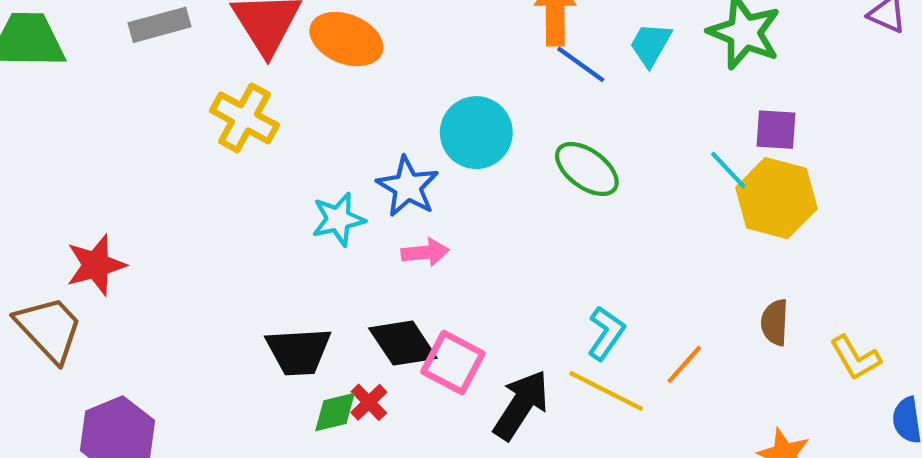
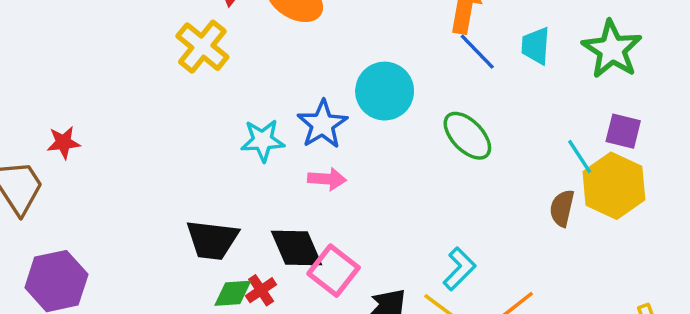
cyan trapezoid: (651, 45) -> (536, 46), turned -36
red star: (96, 265) -> (64, 142), size x0.7
brown semicircle: (775, 322) -> (562, 208), moved

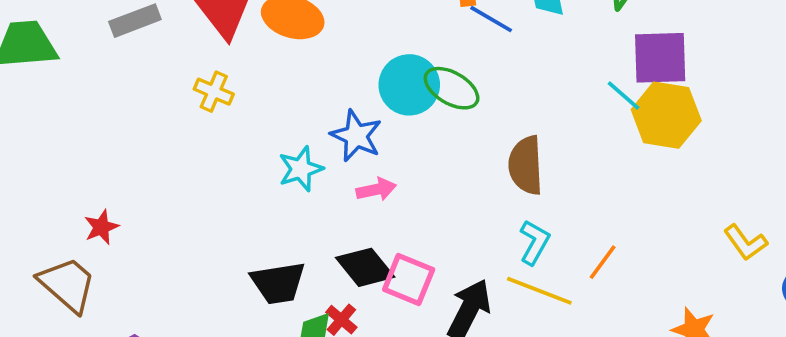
yellow cross: (202, 47) -> (214, 92), size x0.7
purple square: (623, 131) -> (660, 58), size x1.6
green ellipse: (467, 136) -> (452, 88), moved
brown semicircle: (562, 208) -> (526, 165), moved, size x1.5

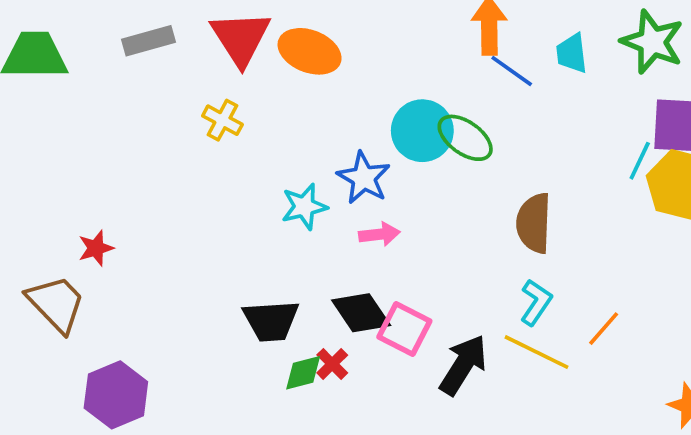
cyan line: (623, 96) -> (640, 161), turned 69

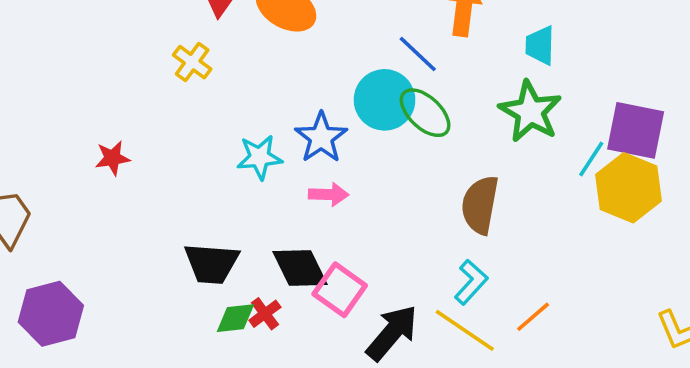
green star: (652, 42) -> (530, 112), moved
blue line: (512, 71) -> (418, 54), moved
red star: (96, 248) -> (112, 158), moved

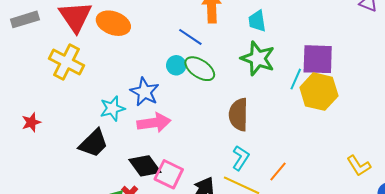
yellow cross: (192, 62) -> (66, 62), size x1.6
cyan circle: (385, 100) -> (176, 65), size x0.6
pink arrow: (329, 194) -> (154, 123), size x1.5
black trapezoid: (212, 263) -> (94, 143), moved, turned -40

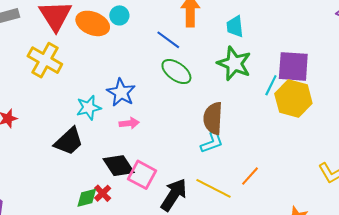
cyan circle: (176, 65) -> (119, 15), moved
pink arrow: (154, 123) -> (129, 123), size x0.6
cyan L-shape: (241, 158) -> (212, 142), moved, turned 35

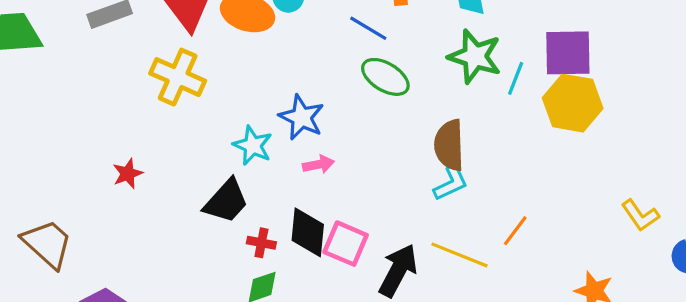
cyan line: (271, 85) -> (516, 78), moved
cyan star: (89, 108) -> (253, 146), turned -30
black diamond: (119, 166) -> (308, 232), turned 44
red cross: (103, 193) -> (261, 243), moved, turned -30

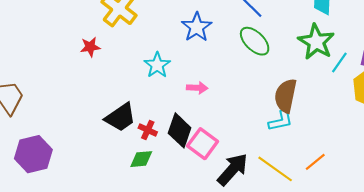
blue star: (302, 117) -> (197, 27), moved
red star: (128, 174) -> (90, 47), moved
black trapezoid: (226, 201) -> (120, 117), moved

